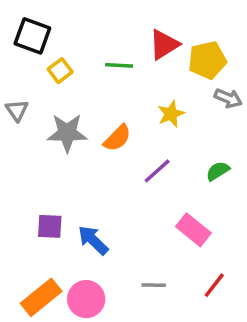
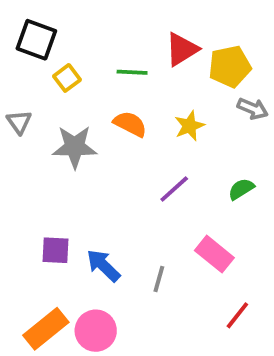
orange semicircle: (117, 138) -> (130, 124), moved, turned -108
gray line: (154, 285) -> (159, 279), moved, turned -75

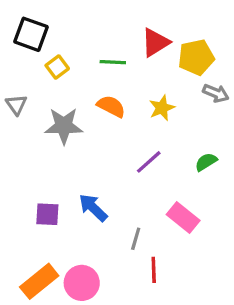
blue arrow: (103, 266) -> (93, 208), moved
red line: (237, 315) -> (154, 270), moved, turned -40

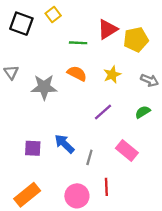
yellow square: (57, 67) -> (53, 15), moved
gray arrow: (216, 93) -> (150, 80), moved
gray line: (136, 239) -> (89, 157), moved
pink circle: (82, 283) -> (77, 196), moved

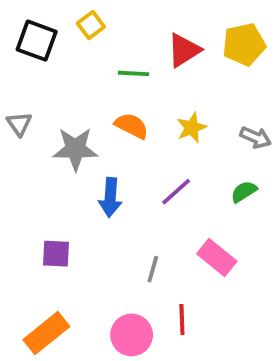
yellow pentagon: (136, 39) -> (244, 44), moved
blue arrow: (64, 144) -> (110, 197), moved, turned -130

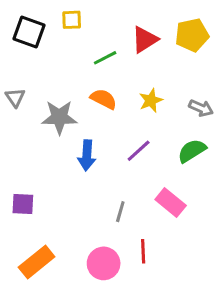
yellow square: (91, 25) -> (72, 20), turned 35
green line: (134, 73) -> (105, 58), turned -30
green semicircle: (244, 192) -> (192, 151), size x1.4
purple square: (56, 254) -> (23, 204), moved

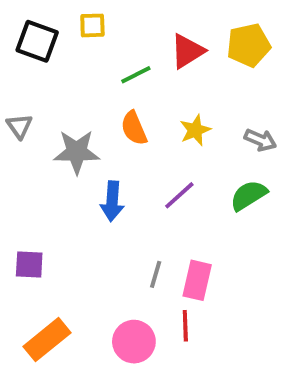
orange semicircle: (104, 99) -> (134, 128), turned -140
pink rectangle: (171, 203) -> (197, 280), moved, turned 64

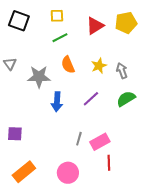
yellow square: (92, 25) -> (57, 16), moved
green line: (136, 75) -> (60, 38), moved
gray arrow: (260, 140) -> (122, 71), moved, turned -133
pink rectangle: (197, 280) -> (100, 142), turned 48
red line: (185, 326) -> (109, 163), moved

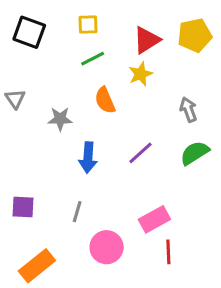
yellow star: (99, 66) -> (141, 74), moved
gray star: (39, 77) -> (60, 119), size x0.7
gray line: (79, 139) -> (77, 212), moved
pink circle: (68, 173) -> (107, 247), moved

